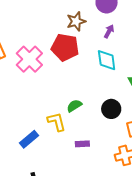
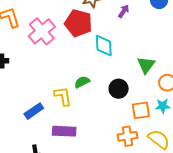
cyan diamond: (107, 60) -> (104, 46), moved
purple rectangle: (82, 144) -> (64, 131), moved, size x1.6

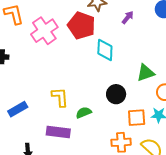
green triangle: (146, 65) -> (146, 73), turned 30
green semicircle: (82, 82) -> (84, 113), moved
blue rectangle: (34, 111) -> (18, 109), moved

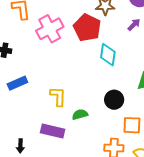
blue rectangle: (18, 109) -> (17, 83), moved

